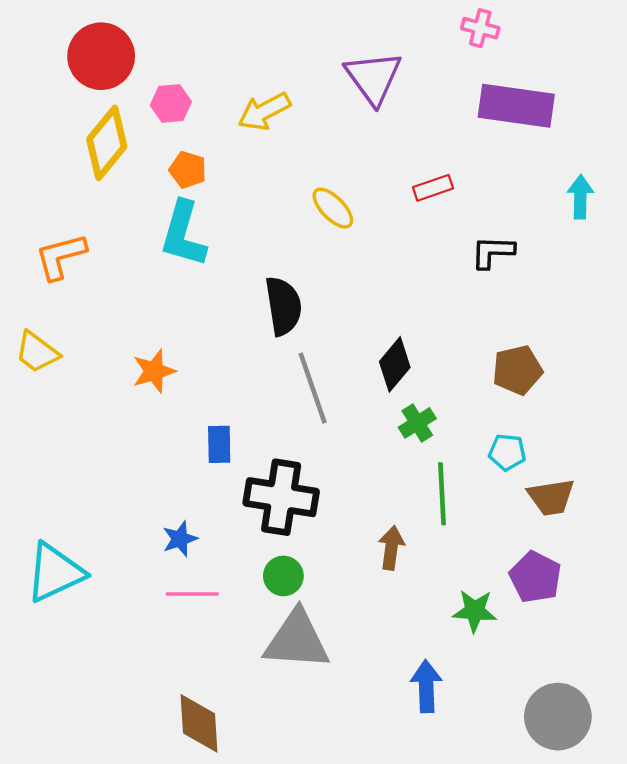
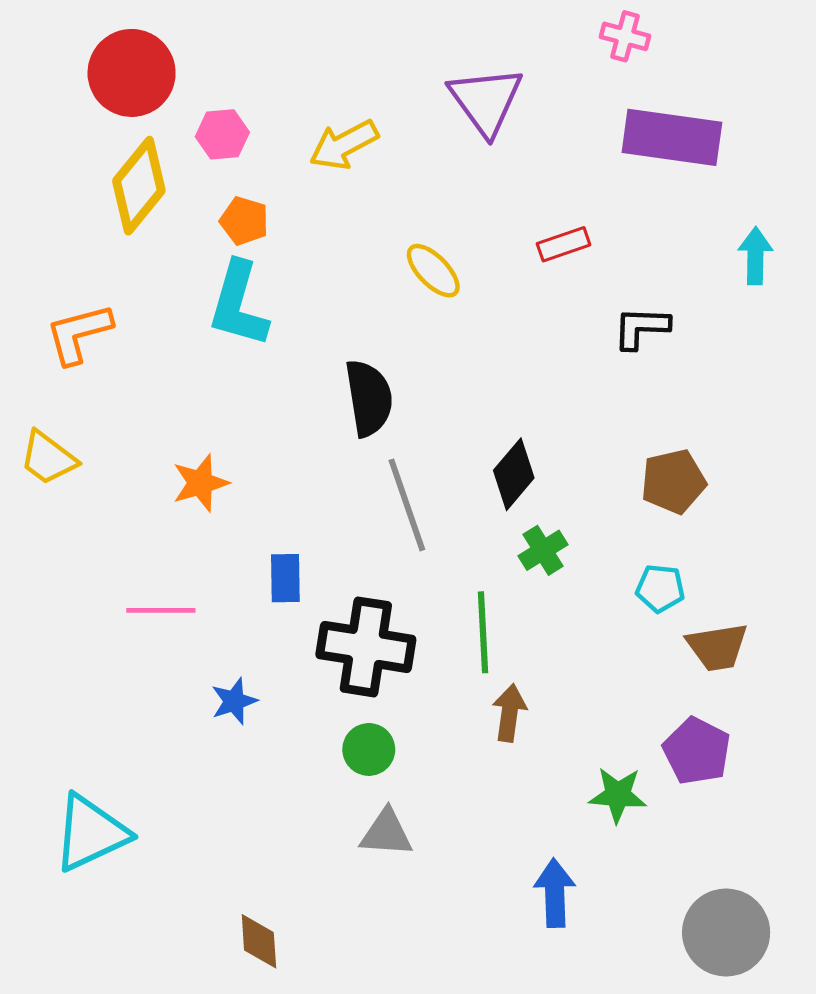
green line: (442, 494) -> (483, 632), moved
cyan triangle: (55, 573) -> (91, 833), moved
pink line: (192, 594) -> (161, 610), moved
gray triangle: (297, 640) -> (386, 833), size x0.6
brown diamond: (199, 723) -> (259, 941), size x0.7

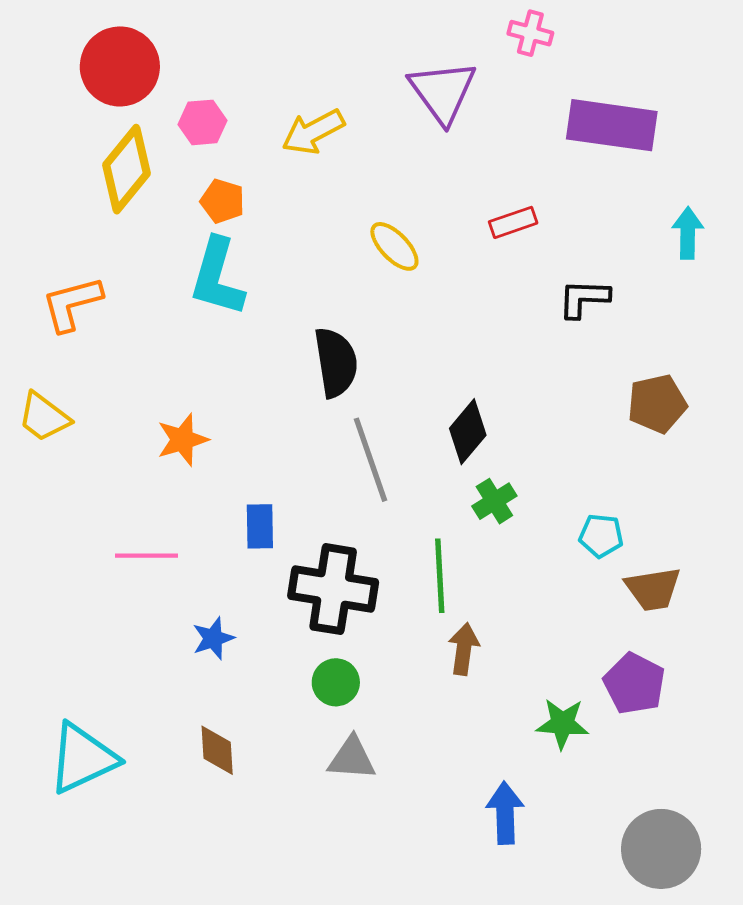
pink cross: (625, 36) -> (530, 33), moved
brown pentagon: (673, 481) -> (657, 404), moved
brown diamond: (259, 941) -> (217, 750), moved

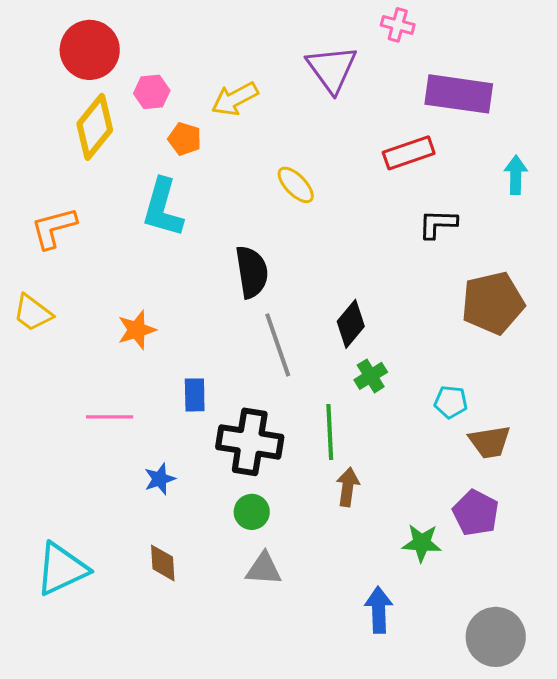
orange pentagon: (222, 201) -> (185, 139), moved
red rectangle: (513, 222) -> (409, 153), moved, size x1.4
brown pentagon: (657, 404) -> (493, 303), size x1.4

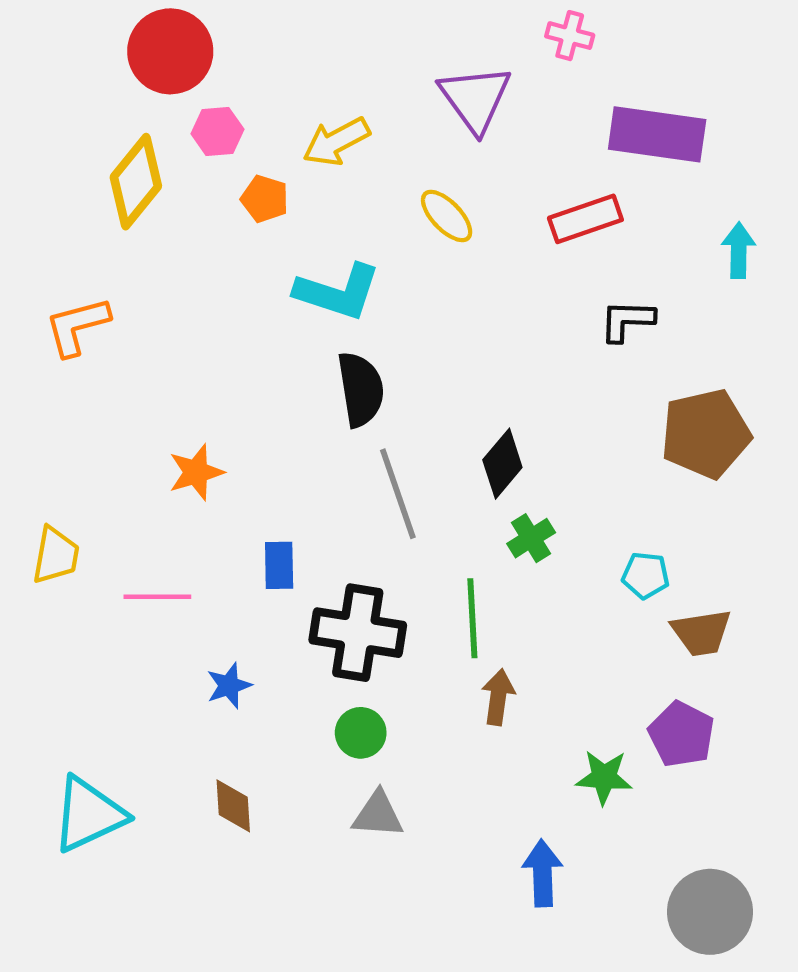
red circle: (90, 50) -> (170, 51), moved
yellow ellipse: (296, 185) -> (447, 216), moved
cyan L-shape: (163, 208) -> (338, 292), moved, turned -88
yellow trapezoid: (33, 313) -> (56, 555), moved, turned -117

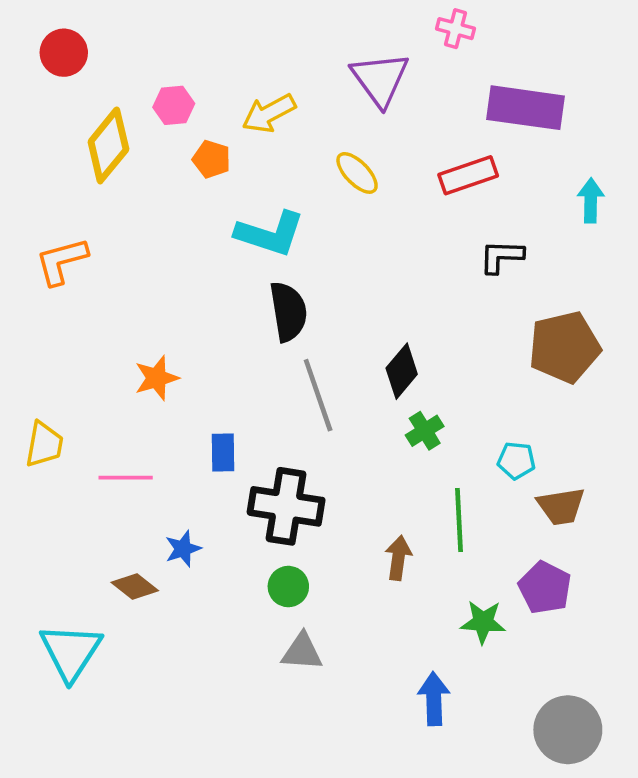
red circle: (170, 51) -> (64, 53), moved, size x0.7
green line: (472, 618) -> (459, 520), moved
brown diamond: (233, 806) -> (135, 587), moved, turned -48
cyan triangle: (89, 814) -> (71, 652), turned -32

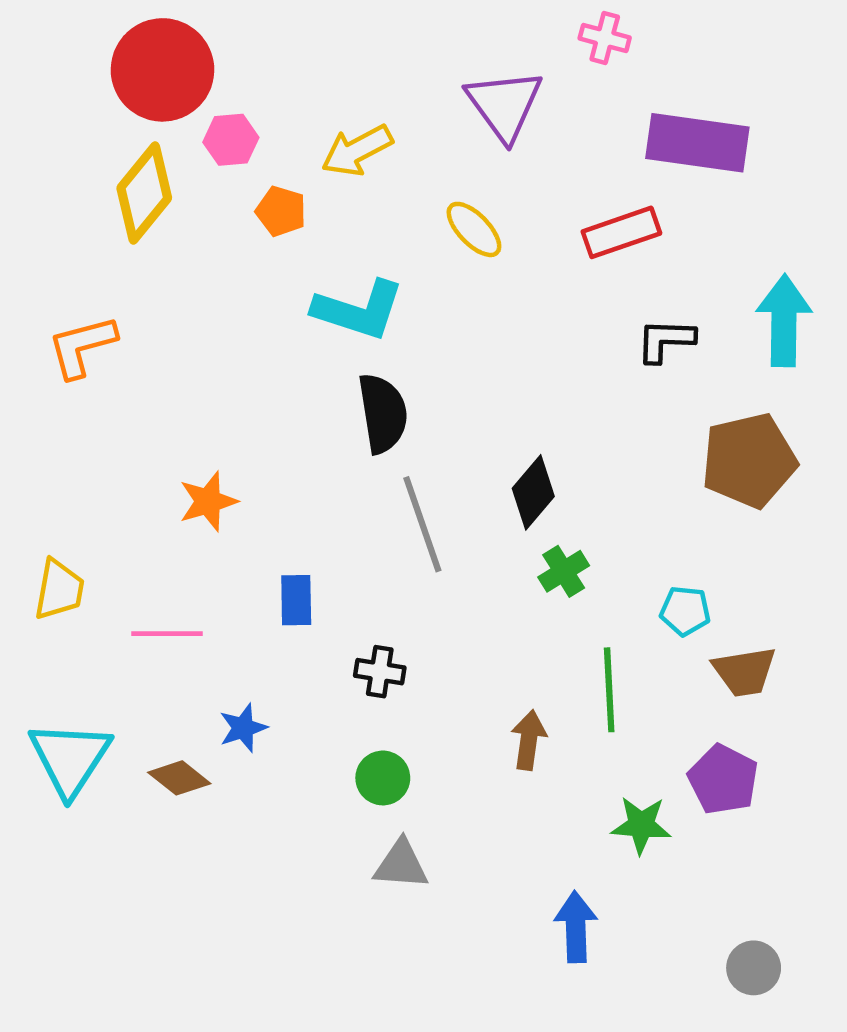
red circle: (64, 53) -> (162, 70), moved, size x1.6
cyan arrow: (591, 200) -> (784, 321), moved, size x1.5
black cross: (286, 506) -> (380, 672), size x0.5
cyan triangle: (71, 652) -> (70, 758), moved
gray circle: (568, 730) -> (754, 968), size x0.6

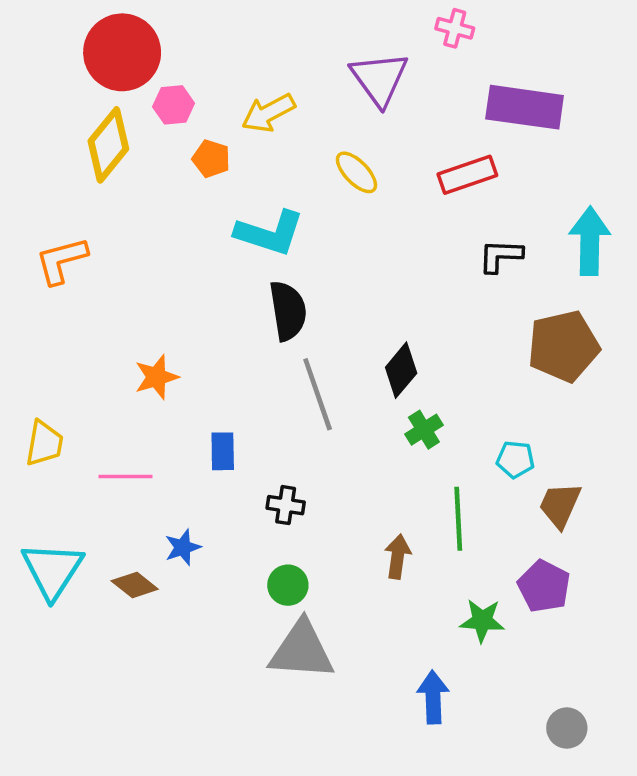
brown trapezoid: (744, 672) -> (560, 505), turned 123
gray triangle: (401, 865) -> (302, 650), size x1.6

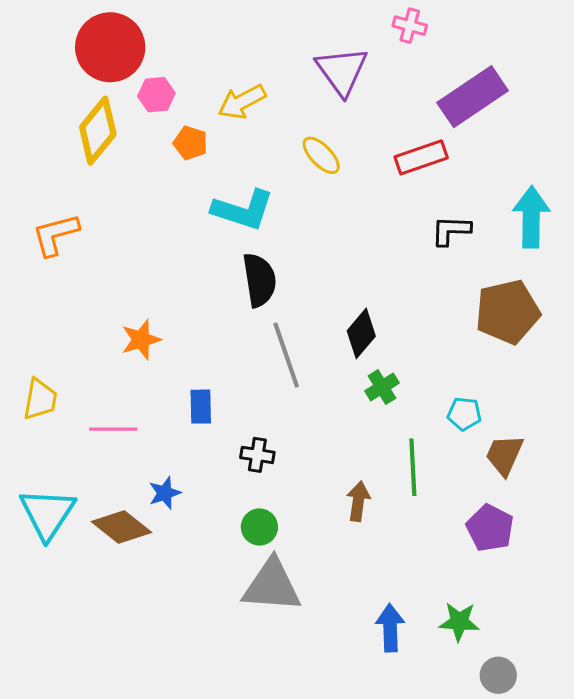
purple rectangle: (525, 107) -> (473, 97), turned -42
brown diamond: (135, 585) -> (121, 527), size x1.4
green star: (482, 621) -> (459, 622), moved
gray circle: (567, 728) -> (498, 675), moved

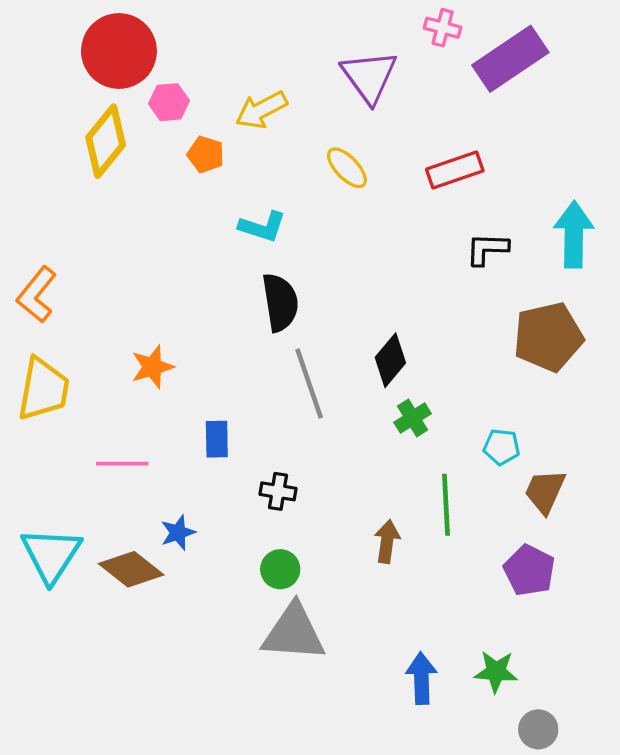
purple rectangle: (473, 97) -> (510, 59), moved
cyan L-shape: (243, 210) -> (262, 227), size x0.7
orange L-shape: (56, 235) -> (37, 295), moved, turned -36
yellow trapezoid: (40, 399) -> (43, 389), moved, size x1.4

